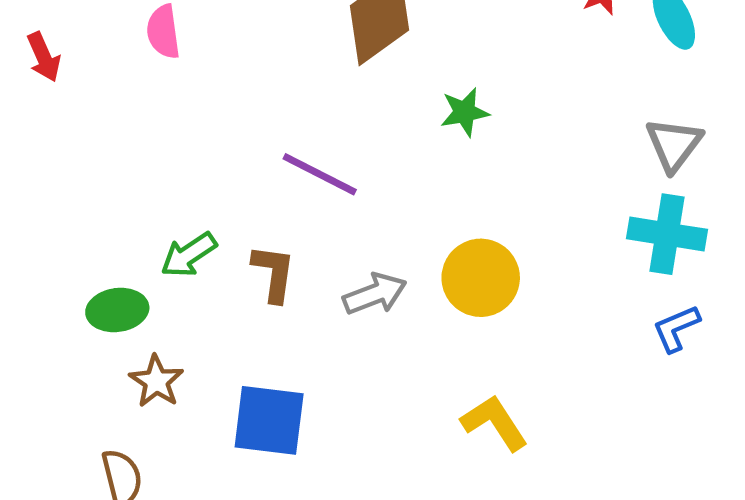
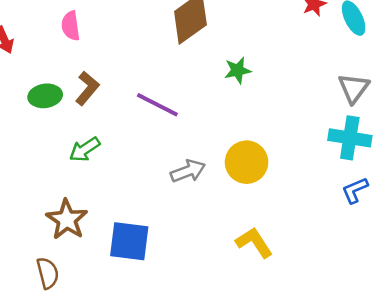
brown L-shape: (274, 273) -> (87, 88), moved, turned 32
green ellipse: (117, 310) -> (45, 96), moved
brown star: (156, 381) -> (67, 220), size x1.4

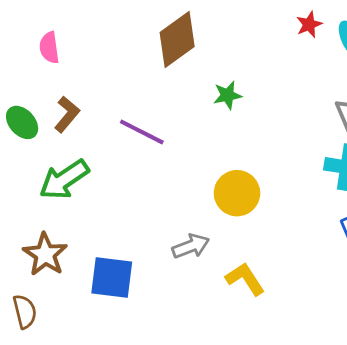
green ellipse: (45, 96) -> (22, 122), turned 56
green arrow: (85, 149) -> (64, 180), size x1.5
gray arrow: (188, 171) -> (191, 246), moved

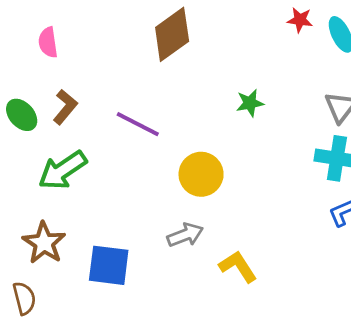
red star: (309, 24) -> (300, 20), turned 30
green star: (227, 95) -> (250, 103), moved
yellow circle: (237, 193) -> (201, 174), moved

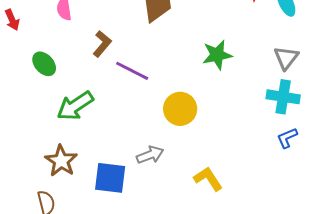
green star: (250, 103) -> (217, 55), size x1.4
brown L-shape: (65, 107) -> (102, 44), moved
gray arrow: (185, 235) -> (150, 155), moved

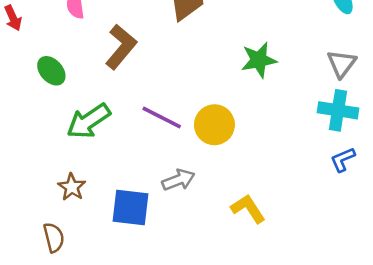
brown L-shape: (102, 44) -> (121, 47), size x1.4
purple line: (132, 71) -> (162, 118), moved
brown star: (61, 161) -> (72, 187), size x0.7

